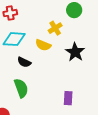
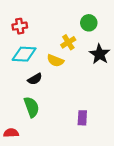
black star: (75, 52) -> (100, 54), moved
black semicircle: (24, 62) -> (35, 79), turned -56

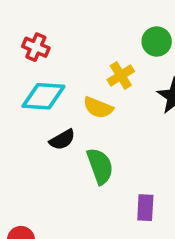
red cross: (20, 26) -> (36, 47), turned 32
green semicircle: (32, 107) -> (100, 166), moved

